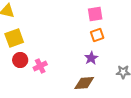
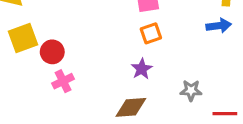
red circle: (20, 60) -> (52, 52), moved

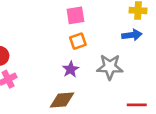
gray star: (191, 90) -> (110, 67), moved, size x1.5

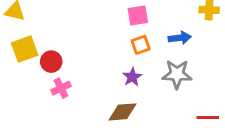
blue arrow: (132, 35) -> (180, 38), moved

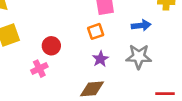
orange square: (141, 45) -> (96, 31), moved
red circle: (51, 62) -> (51, 46), moved

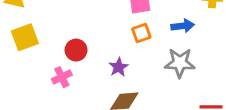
orange square: (96, 31) -> (141, 33), moved
purple star: (100, 59) -> (119, 67), moved

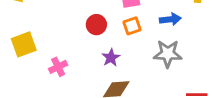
yellow square: (25, 37) -> (24, 44), moved
red circle: (76, 50) -> (96, 25), moved

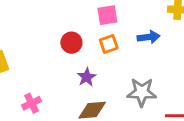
gray star: (168, 54) -> (142, 92), moved
pink cross: (58, 67) -> (32, 103), moved

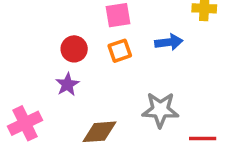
purple star: (87, 77) -> (67, 84), moved
pink cross: (32, 103) -> (25, 123), size x1.4

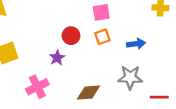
blue arrow: (169, 42) -> (136, 44), moved
purple star: (67, 84) -> (57, 58), moved

